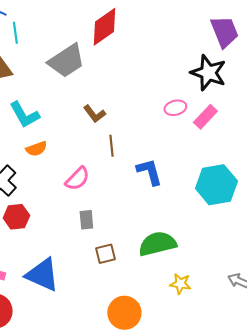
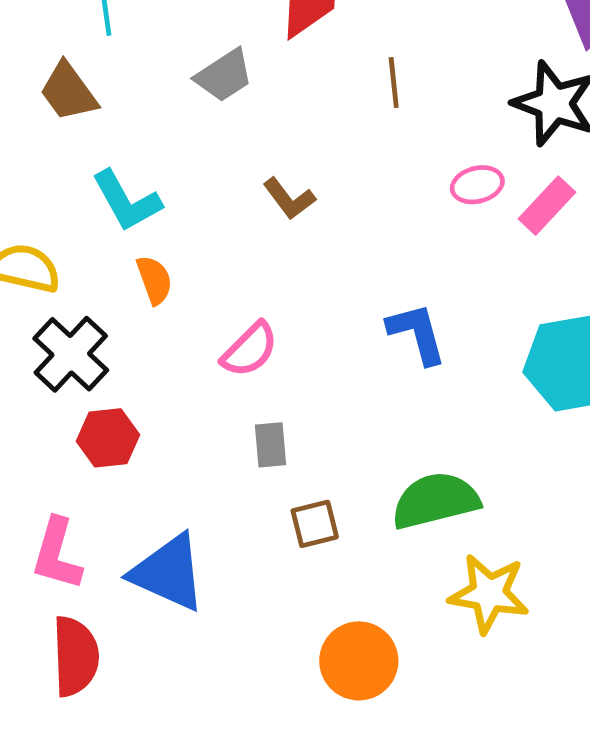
gray trapezoid: (66, 61) -> (224, 75), size x0.7
brown line: (111, 146) -> (394, 82), moved
orange semicircle: (36, 149) -> (154, 280), turned -90
yellow star: (180, 284) -> (489, 594), size x1.6

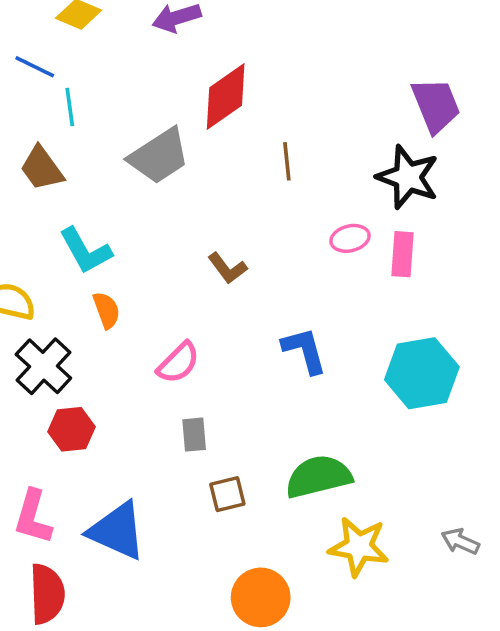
gray trapezoid: (224, 75) -> (159, 156), size x1.4
brown L-shape: (289, 199) -> (227, 268), moved
pink rectangle: (547, 206) -> (403, 254), turned -39

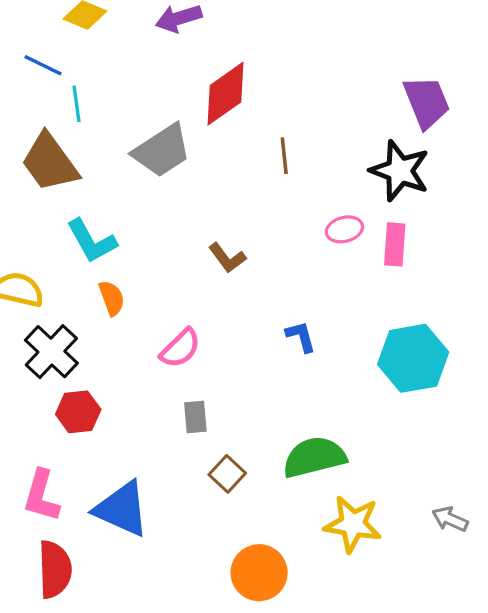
brown trapezoid: (42, 168) -> (50, 162), size x1.4
blue L-shape: (304, 350) -> (301, 337), size x0.7
brown square: (227, 494) -> (227, 474), turned -33

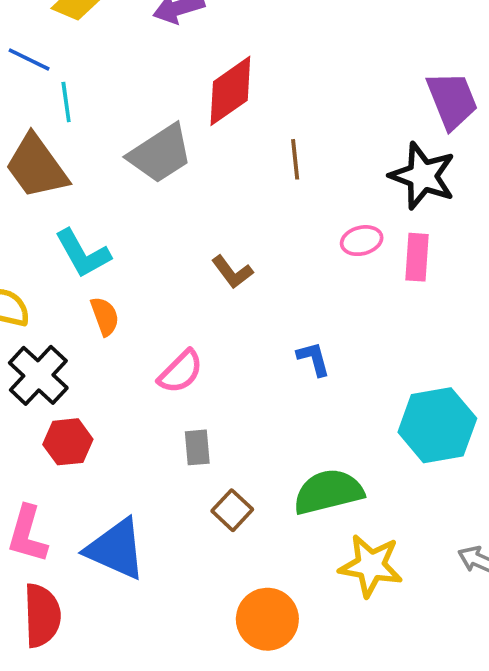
cyan hexagon: (413, 358) -> (437, 425), moved

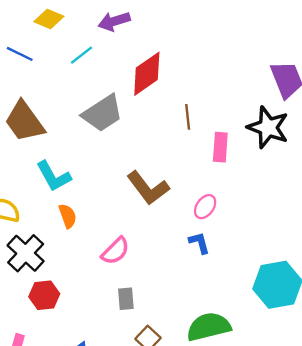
cyan line: (66, 102) -> (82, 55), moved, turned 60
pink ellipse: (362, 241) -> (205, 207), moved, turned -40
pink rectangle: (417, 257) -> (220, 147), moved
brown L-shape: (232, 272) -> (148, 188), size x1.6

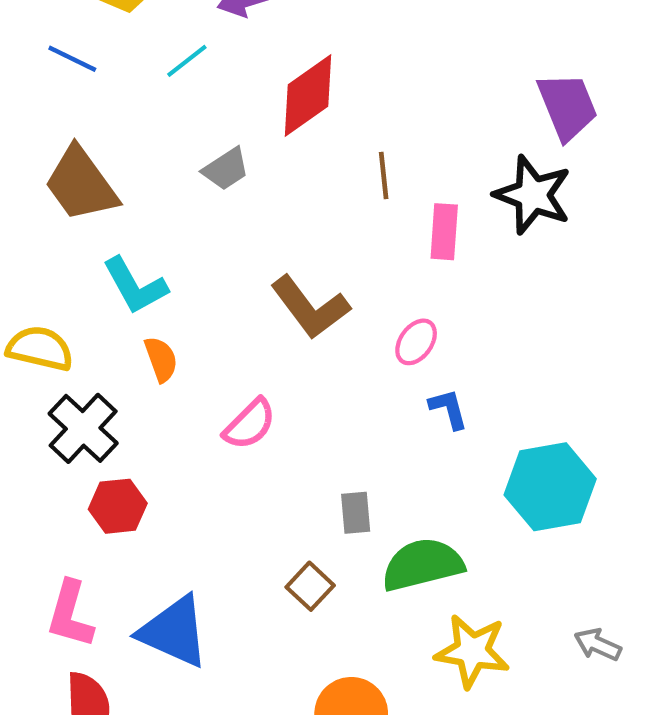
gray trapezoid: (103, 113) -> (226, 169), size x0.6
blue L-shape: (199, 243) -> (448, 409), moved
gray rectangle: (126, 299) -> (356, 513), moved

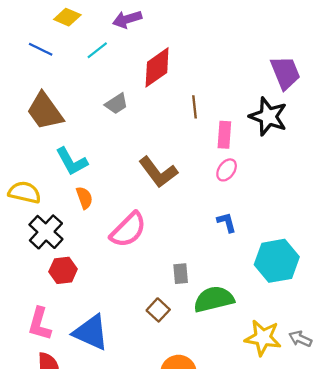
pink ellipse: (416, 342) -> (227, 170), moved
pink semicircle: (250, 424) -> (128, 230), size x1.4
yellow star: (472, 651) -> (263, 338), moved

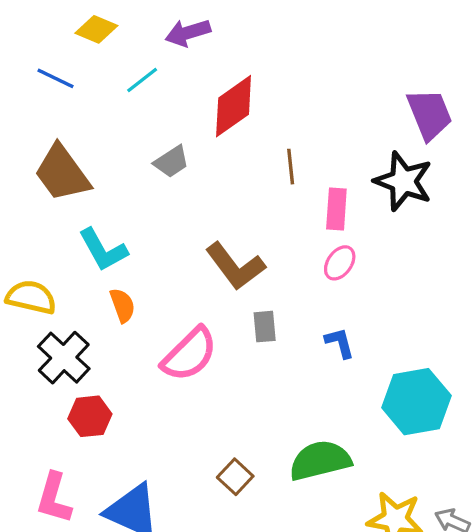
gray rectangle: (181, 274) -> (265, 327), moved

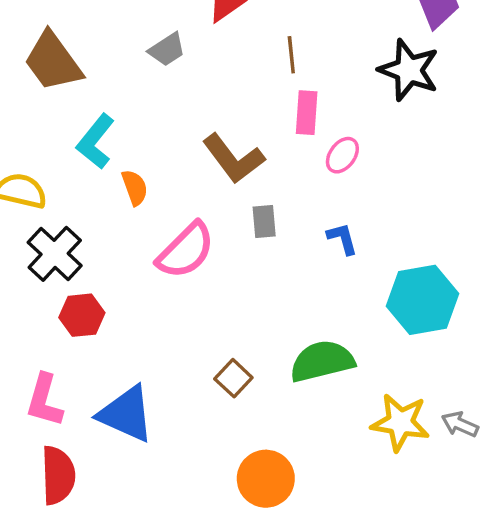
pink rectangle: (336, 209) -> (307, 113), moved
cyan L-shape: (103, 250) -> (96, 142), turned 68
orange semicircle: (123, 305) -> (135, 188), moved

